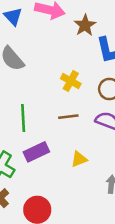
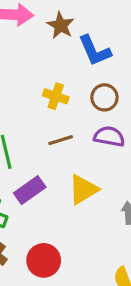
yellow triangle: (79, 159) -> (83, 190), size x1.5

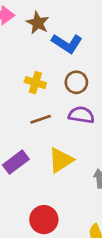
blue L-shape: (95, 51) -> (67, 43), turned -32
red circle: (44, 260) -> (44, 220), moved

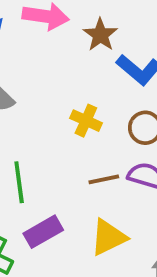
brown line: (41, 119) -> (104, 179), moved

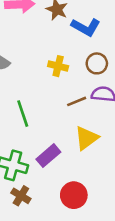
purple rectangle: (43, 232) -> (48, 156), moved

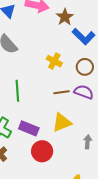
purple rectangle: (48, 156) -> (29, 128), turned 48
red circle: (74, 195) -> (42, 151), moved

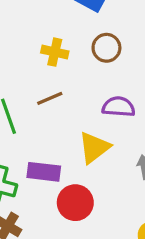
brown line: (62, 92) -> (50, 98), moved
purple semicircle: (84, 92) -> (119, 107), moved

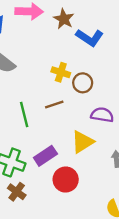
brown circle: (106, 48) -> (83, 83), moved
purple rectangle: (44, 172) -> (45, 156), turned -45

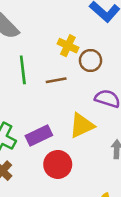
green line: (24, 114) -> (23, 70), moved

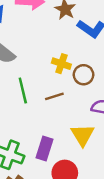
yellow triangle: (82, 126) -> (82, 135), turned -30
purple rectangle: (39, 135) -> (45, 149), turned -40

